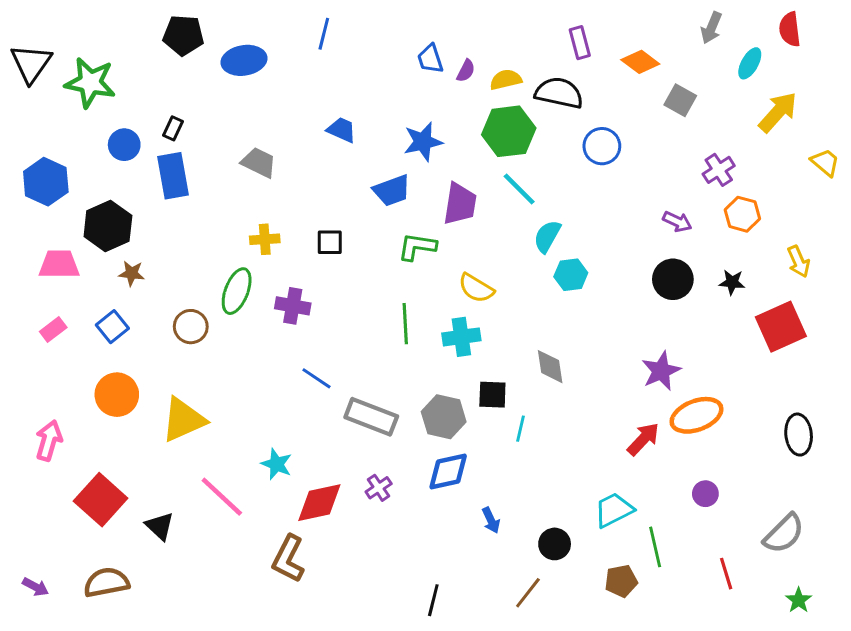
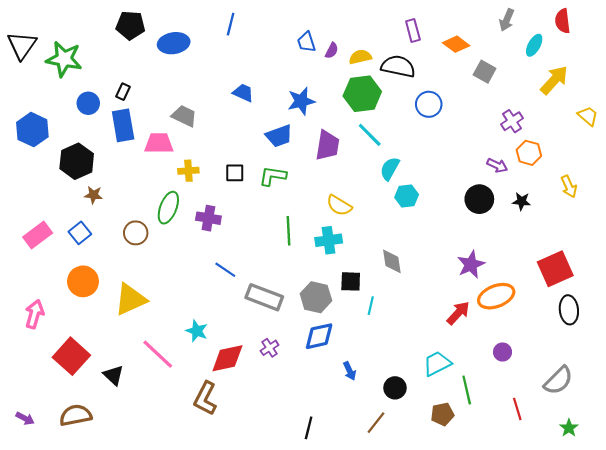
purple arrow: (677, 222) -> (497, 165), moved
green L-shape: (417, 247) -> (273, 176), moved
pink trapezoid: (59, 264) -> (159, 143), moved
red square: (781, 327) -> (555, 269), moved
pink rectangle: (53, 330) -> (38, 235), size x1.5

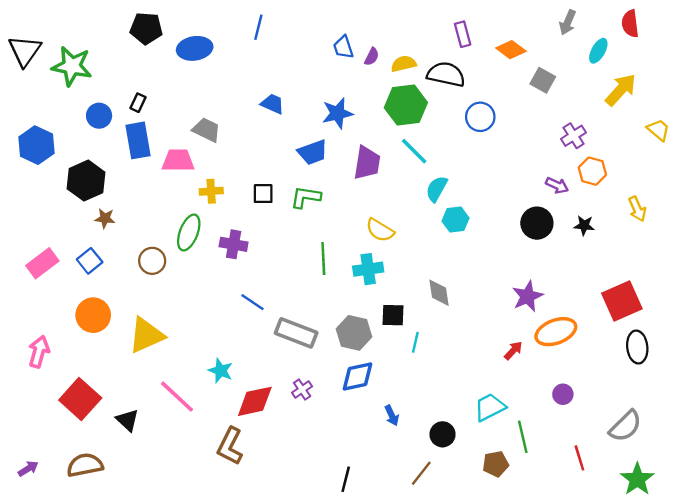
red arrow: (458, 313) -> (513, 351), size x0.7
purple arrow: (25, 418) -> (28, 469), turned -60
green star: (569, 428) -> (637, 479), size x1.6

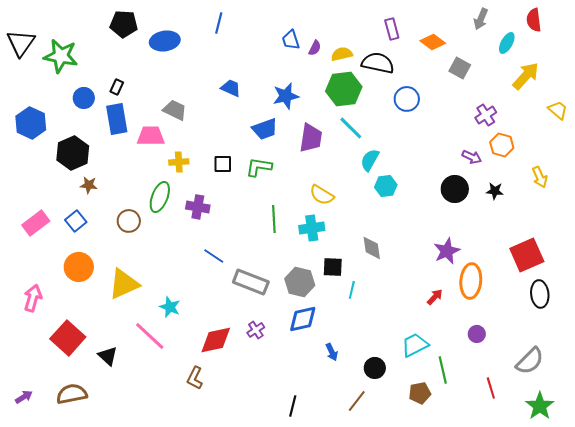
orange ellipse: (556, 332) -> (471, 281), turned -64
cyan star: (221, 371) -> (170, 307), moved
brown L-shape: (230, 446) -> (195, 378), size x0.7

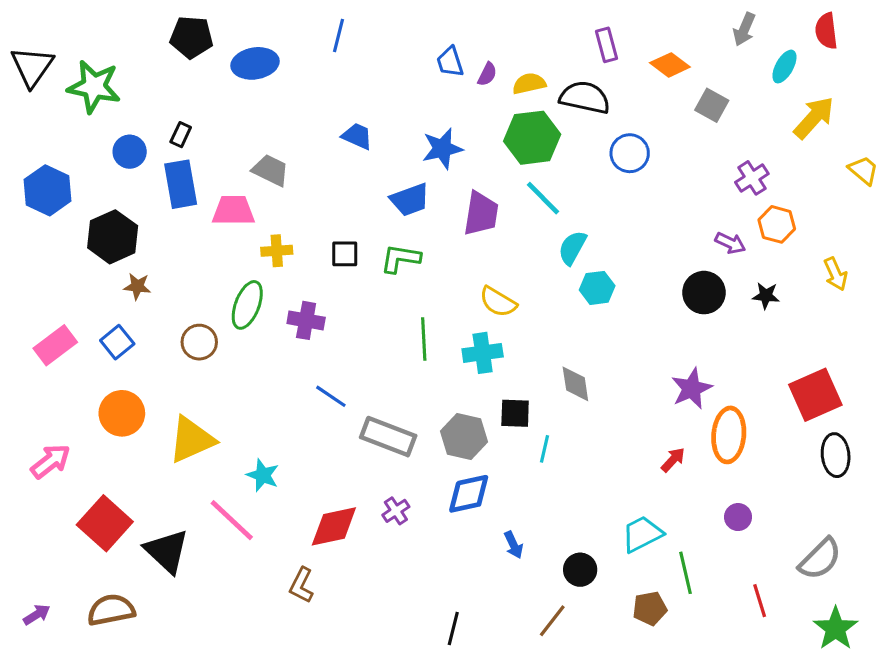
pink arrow: (33, 298) -> (51, 461), turned 36
black triangle: (108, 356) -> (167, 551), size x1.5

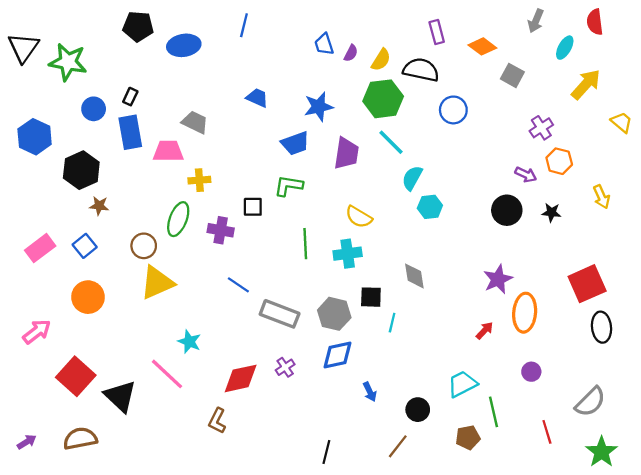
yellow semicircle: (529, 84) -> (381, 60), turned 135
black square: (345, 254) -> (253, 207), moved
yellow triangle: (192, 440) -> (157, 283), moved

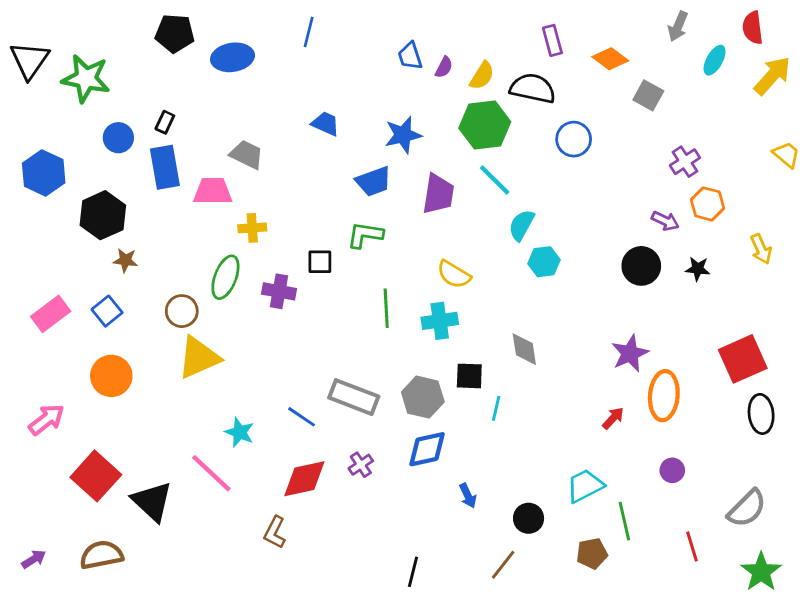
yellow arrow: (586, 84) -> (772, 76), moved
blue line: (238, 285) -> (302, 417), moved

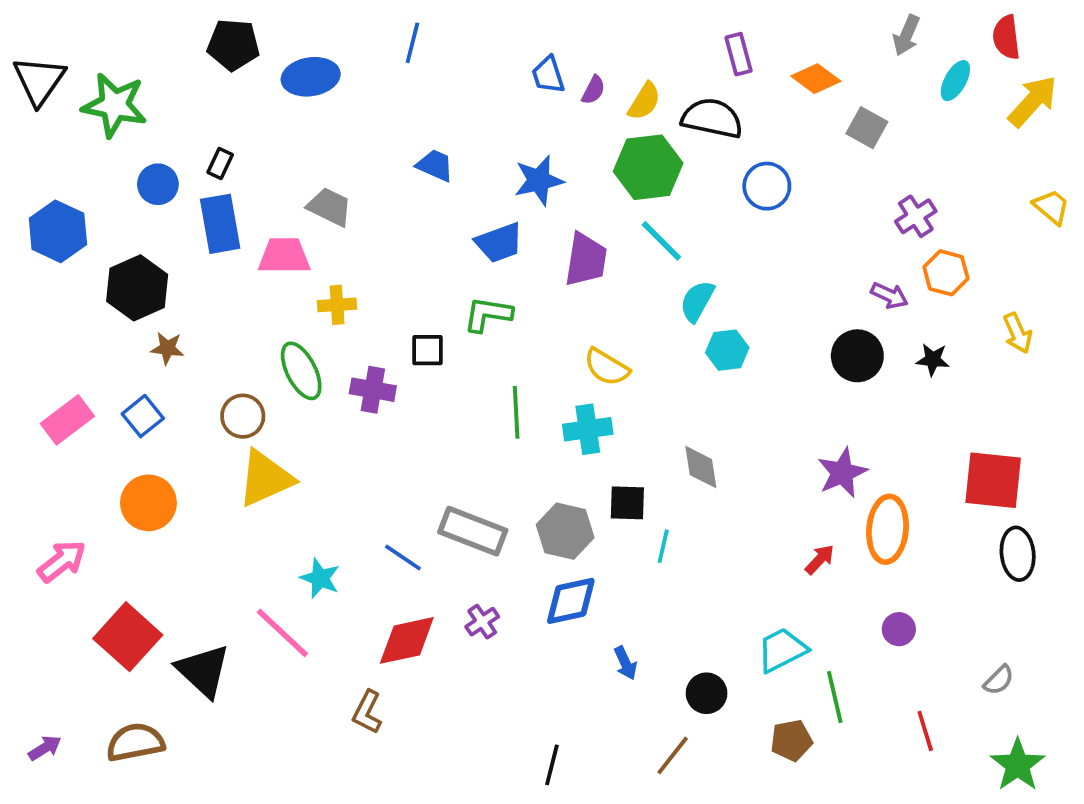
green ellipse: (225, 277) -> (301, 371), turned -48
red square: (743, 359) -> (993, 480), turned 30
gray semicircle: (747, 508) -> (999, 680), size x0.6

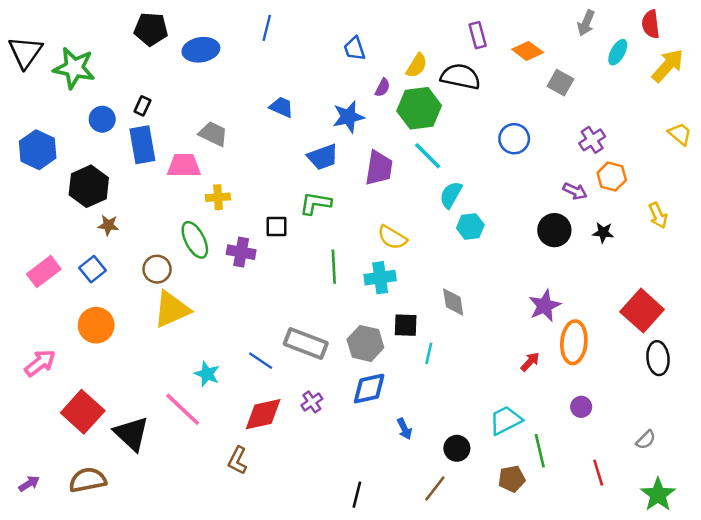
purple semicircle: (593, 90) -> (383, 88), moved
blue circle: (767, 186) -> (514, 139), moved
red square: (993, 480) -> (642, 311), turned 36

